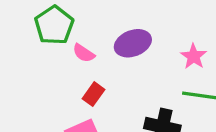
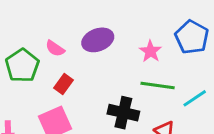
green pentagon: (54, 25) -> (22, 66), moved

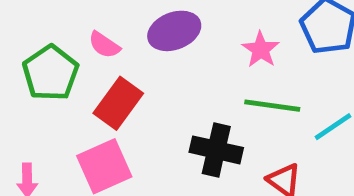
red rectangle: (64, 84) -> (118, 103), size x1.5

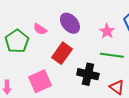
purple ellipse: (174, 31) -> (70, 23), turned 70
red rectangle: (118, 103) -> (62, 53), moved

